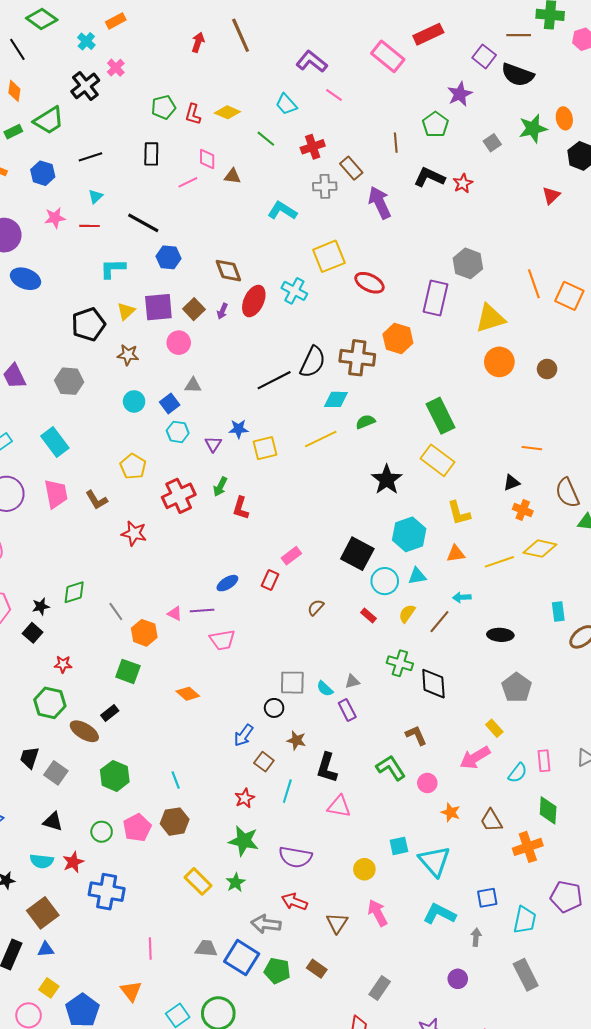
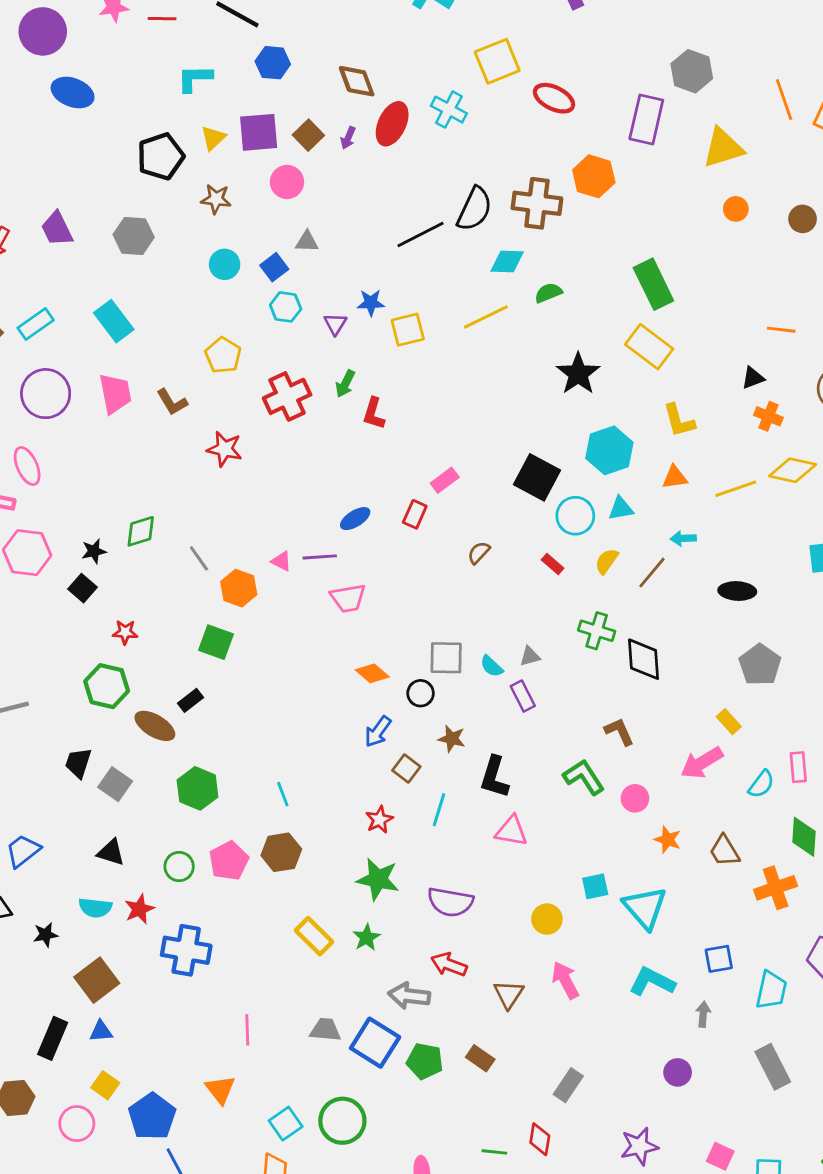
orange circle: (499, 362) -> (736, 209), size x0.6
orange diamond: (188, 694) -> (372, 673), moved

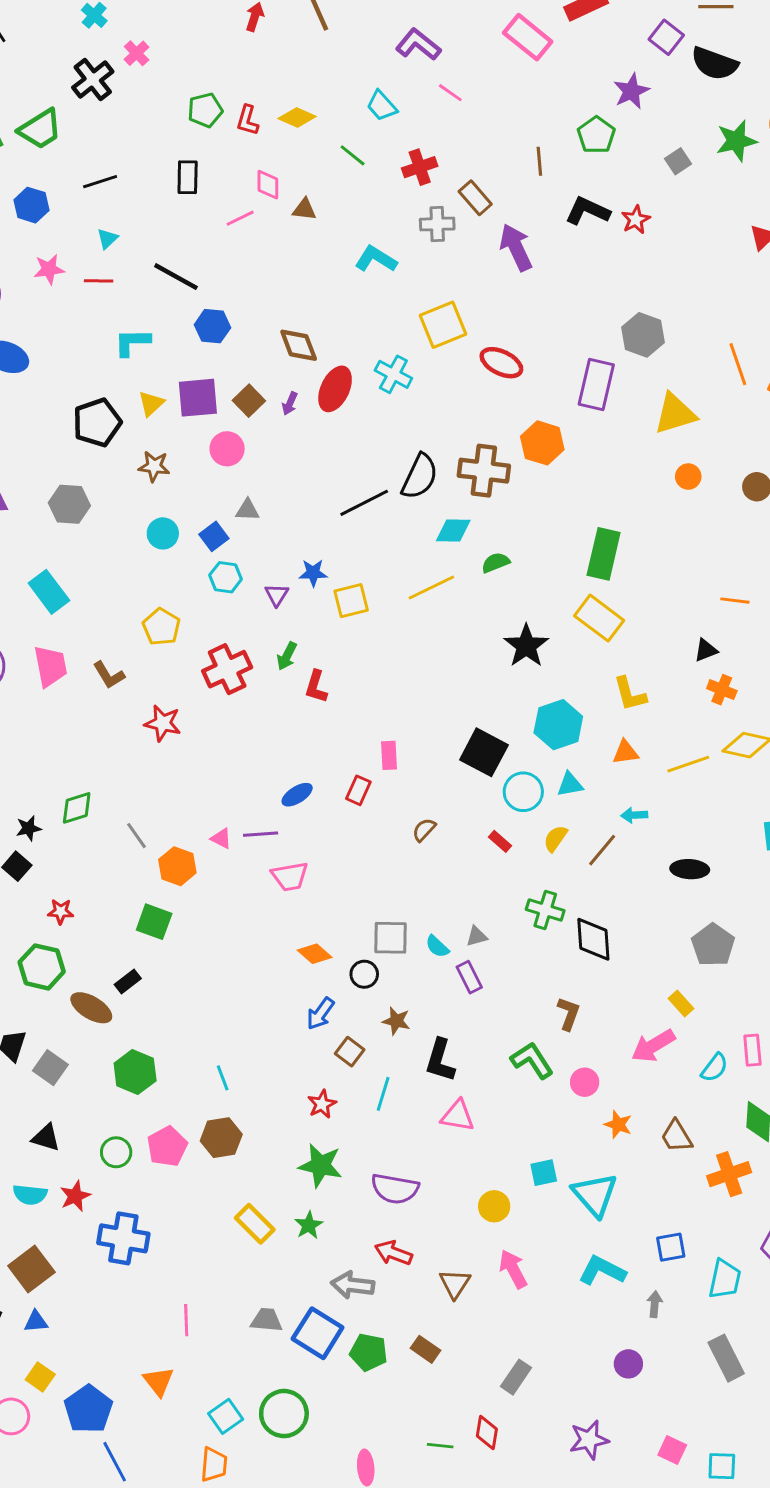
green rectangle: (653, 284) -> (604, 554), turned 39
pink rectangle: (445, 480) -> (389, 755), turned -56
brown L-shape: (619, 732) -> (569, 1014), turned 44

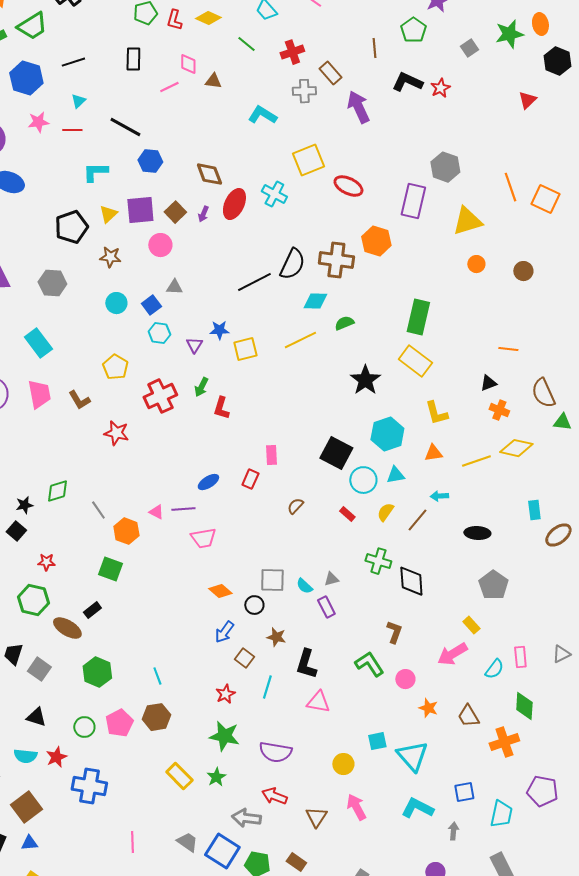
blue hexagon: (31, 205) -> (26, 78), size x1.4
gray trapezoid: (266, 1320) -> (187, 842), turned 30

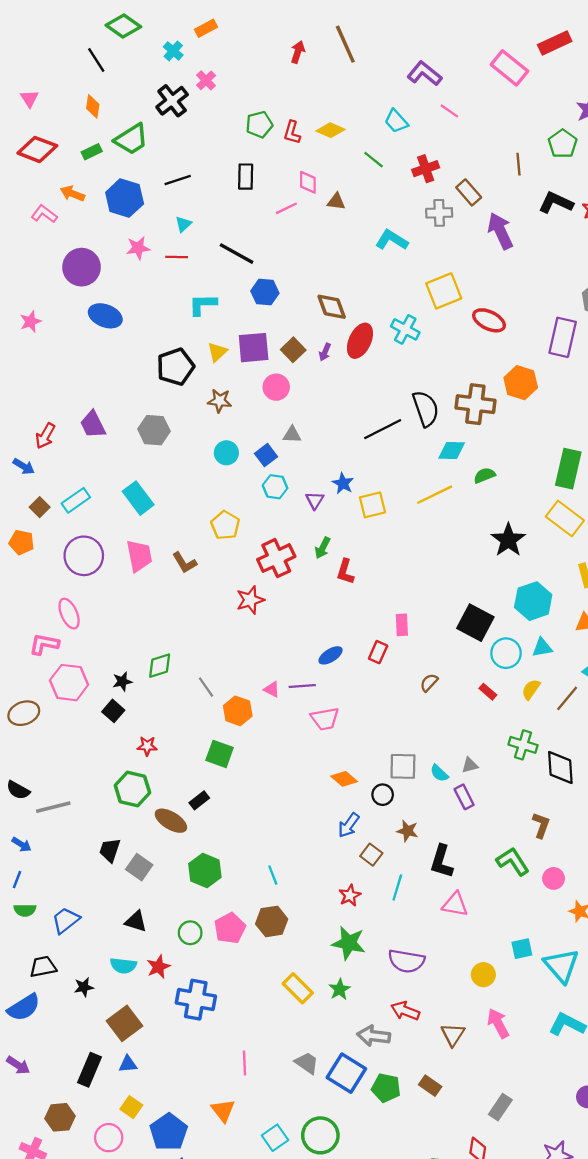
black semicircle: (292, 264) -> (426, 409), turned -44
blue star: (219, 330) -> (343, 483), turned 30
red star: (116, 433) -> (250, 600), moved, turned -30

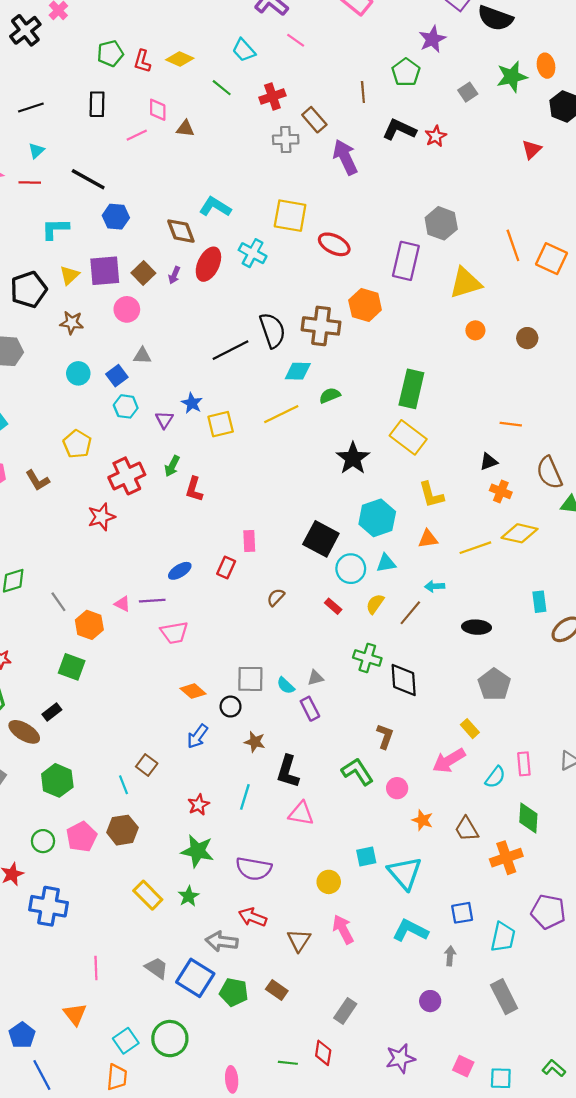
cyan L-shape: (392, 240) -> (215, 207), moved
yellow square: (444, 291) -> (290, 216), turned 32
brown square: (371, 855) -> (147, 765), moved
blue pentagon: (169, 1132) -> (22, 1035), size x0.7

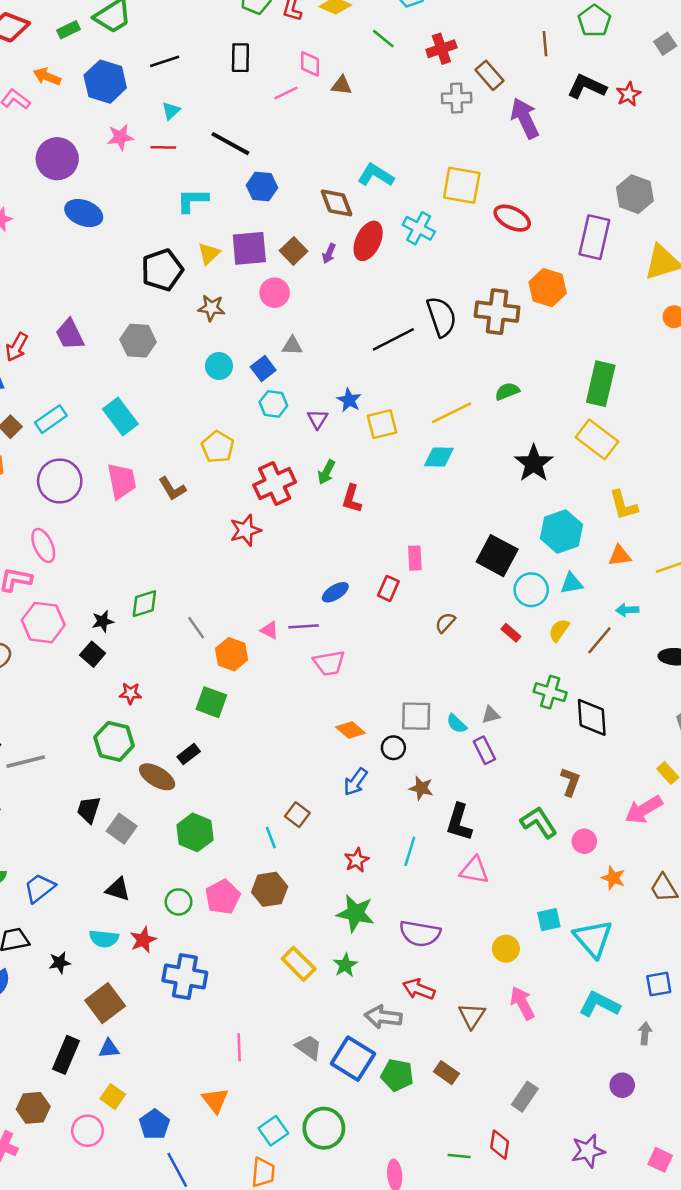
cyan diamond: (298, 371) -> (439, 457), moved

